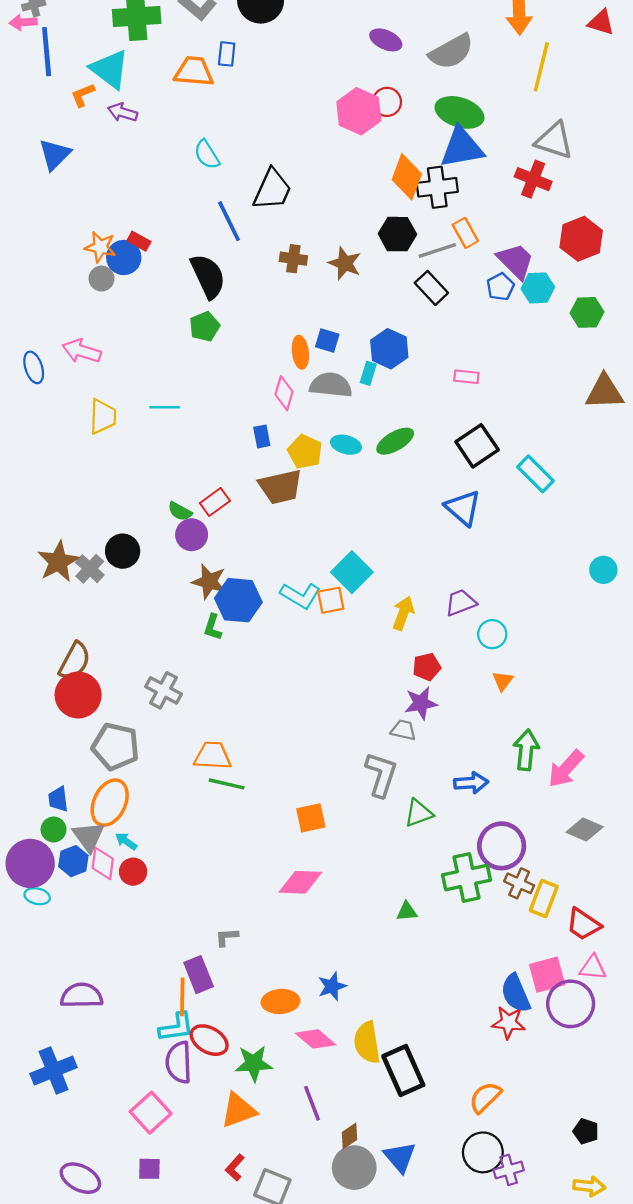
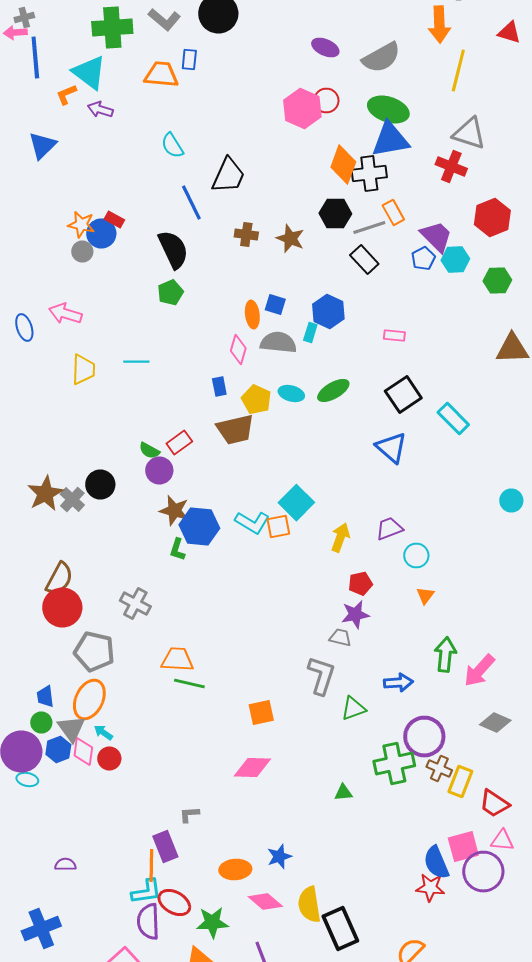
purple semicircle: (82, 996) -> (65, 864), size x0.6

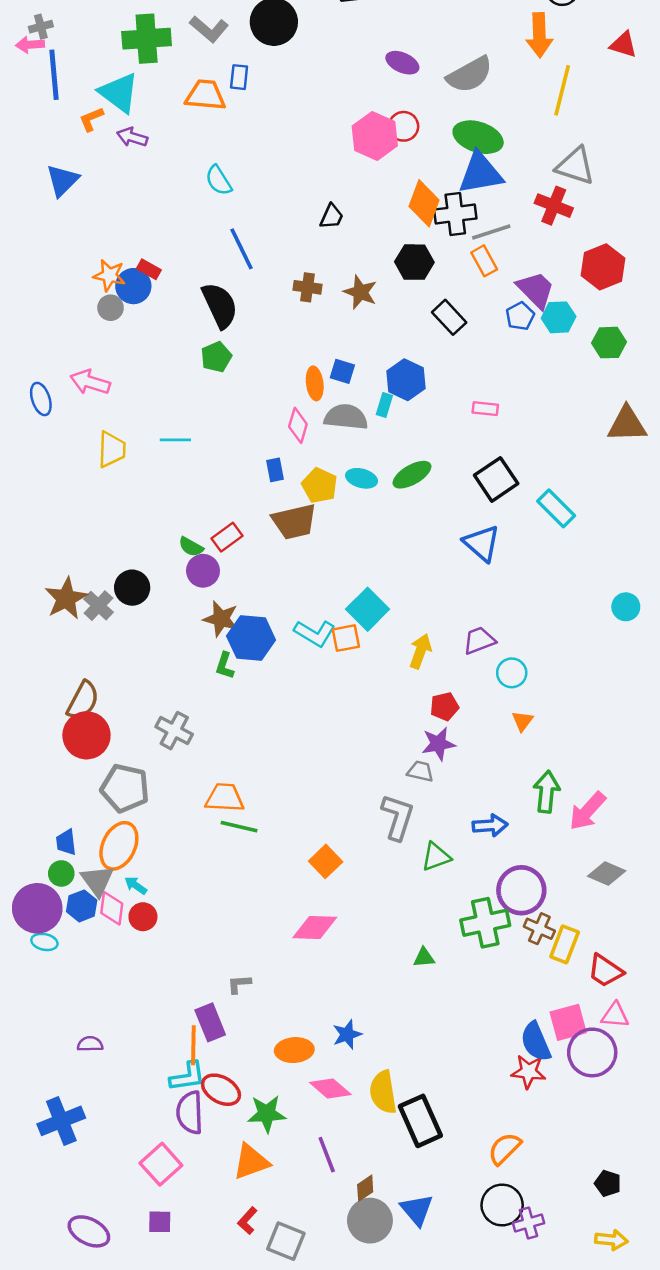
black trapezoid: (228, 176) -> (332, 216), moved, size x0.6
gray line: (369, 228) -> (491, 232), moved
orange square: (261, 712) -> (326, 861), turned -32

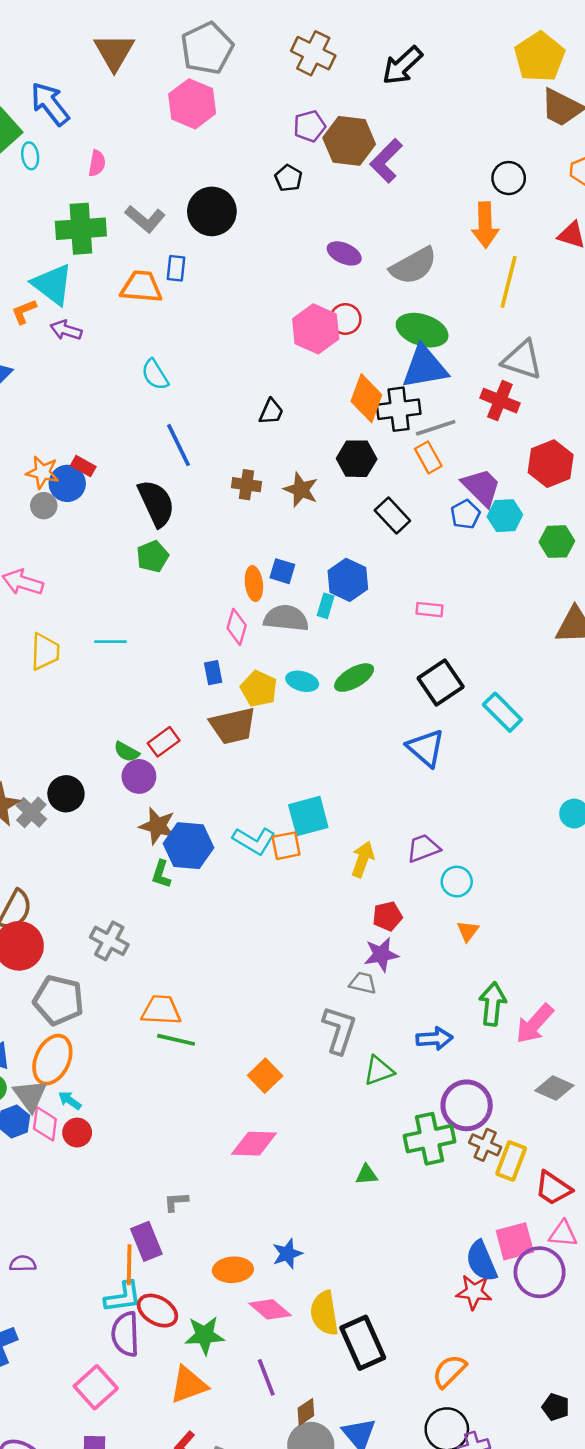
cyan square: (368, 609) -> (308, 816), turned 30

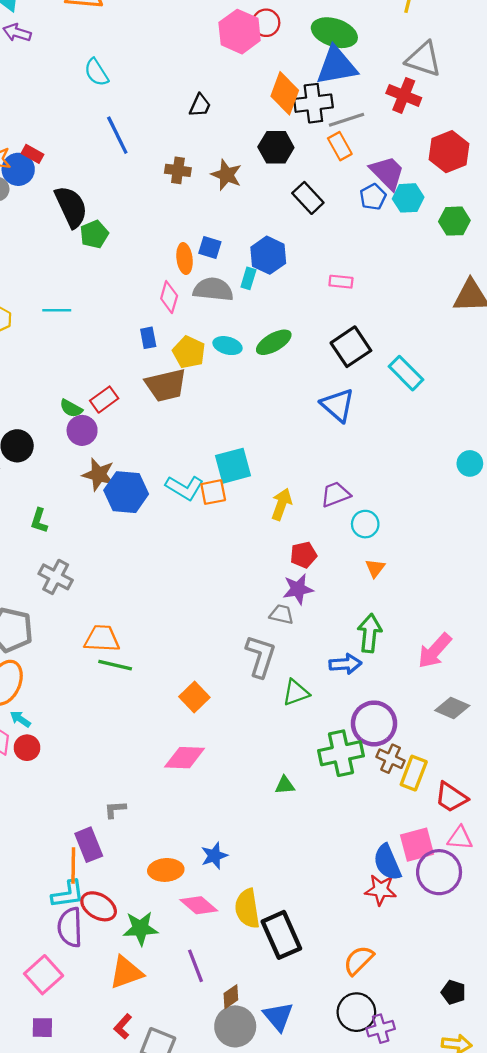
black semicircle: (156, 503) -> (71, 207), moved
green L-shape: (161, 874) -> (39, 521), moved
green arrow: (493, 1004) -> (370, 633), moved

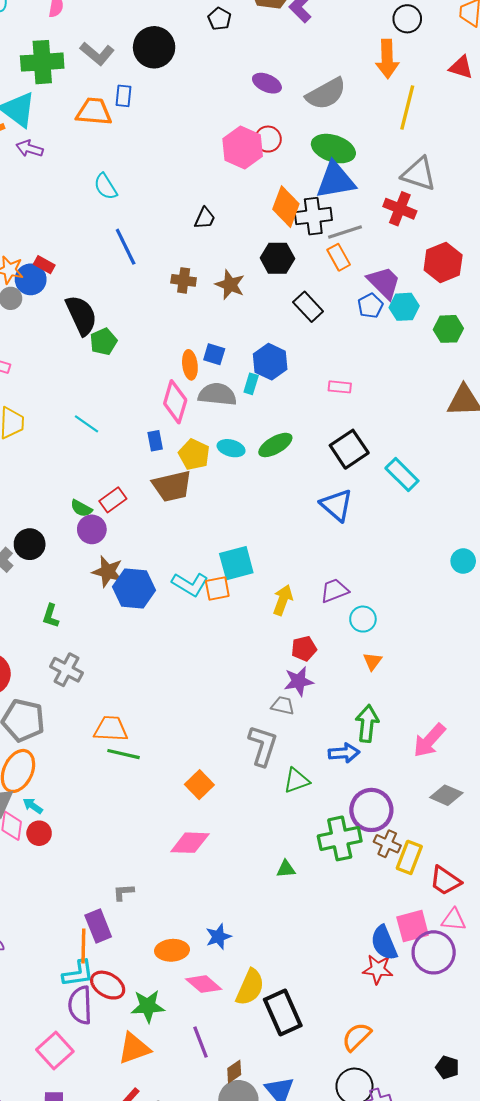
pink diamond: (169, 297) -> (175, 402), size x1.4
cyan line: (57, 310) -> (87, 424), moved, turned 35
yellow semicircle: (247, 909) -> (250, 987), turned -147

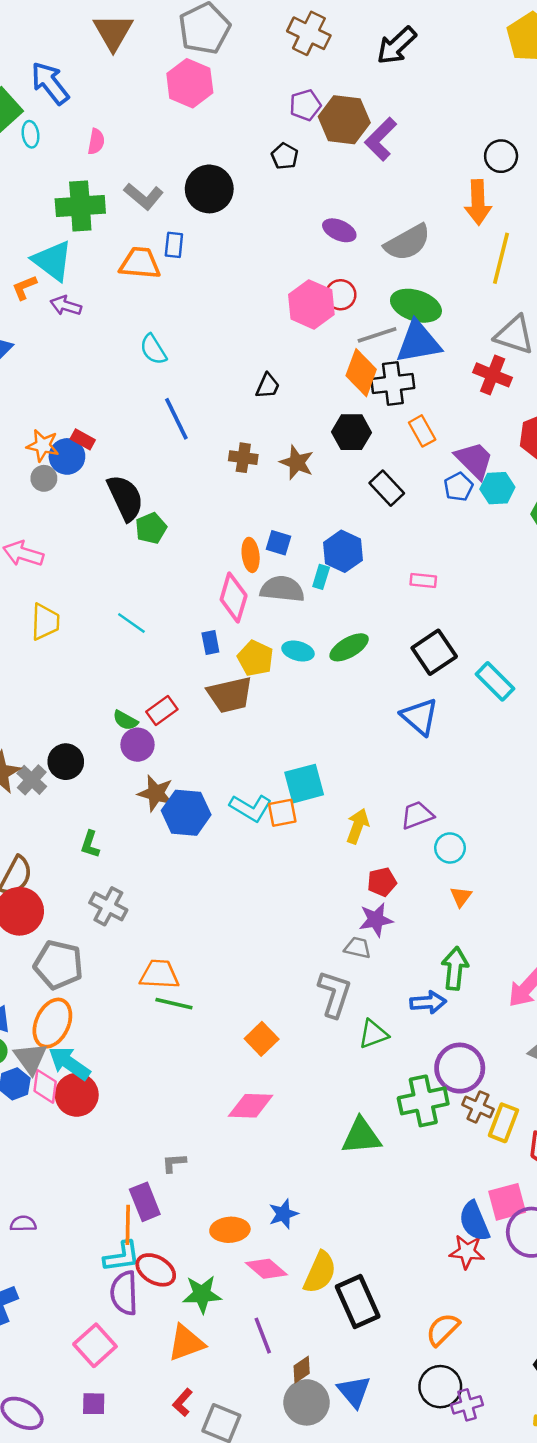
gray line: (345, 232) -> (377, 335), moved
cyan arrow: (33, 806) -> (69, 1063), size x1.8
red circle: (39, 833) -> (77, 1095), size x1.5
green triangle: (286, 869) -> (361, 1136), size x1.8

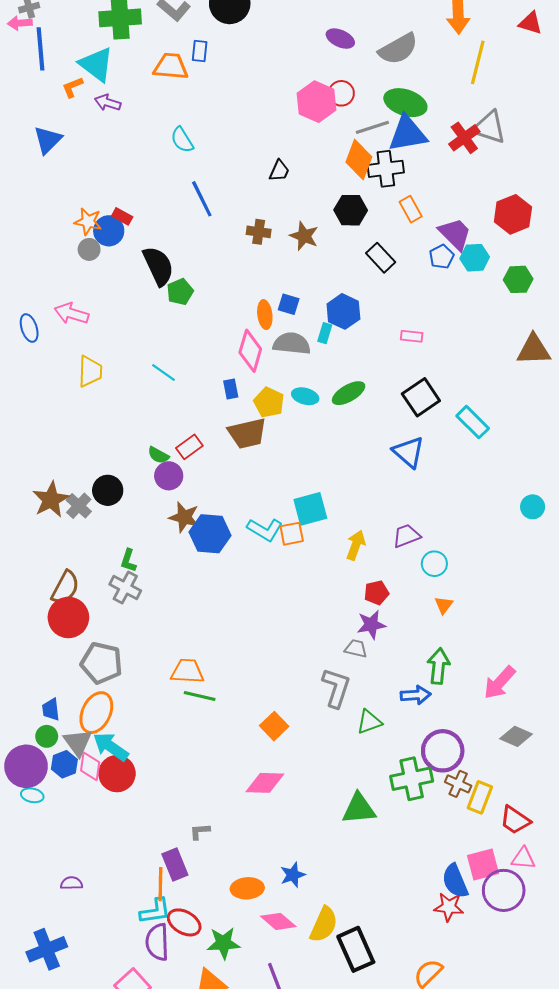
red cross: (493, 375) -> (464, 138), moved, turned 32
gray cross: (108, 906) -> (125, 587), moved

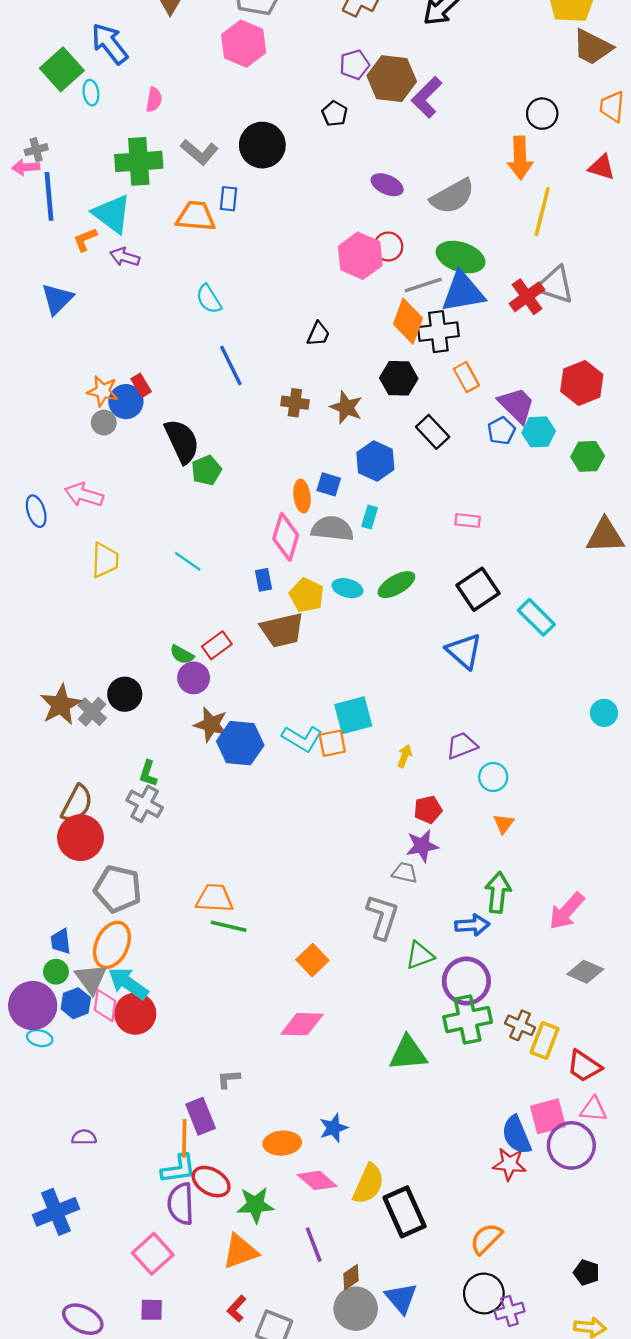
red rectangle: (122, 216) -> (141, 385), turned 30
blue hexagon: (343, 311) -> (375, 461), moved
yellow arrow: (356, 545) -> (405, 756), size x0.7
purple circle: (443, 751) -> (466, 981), moved

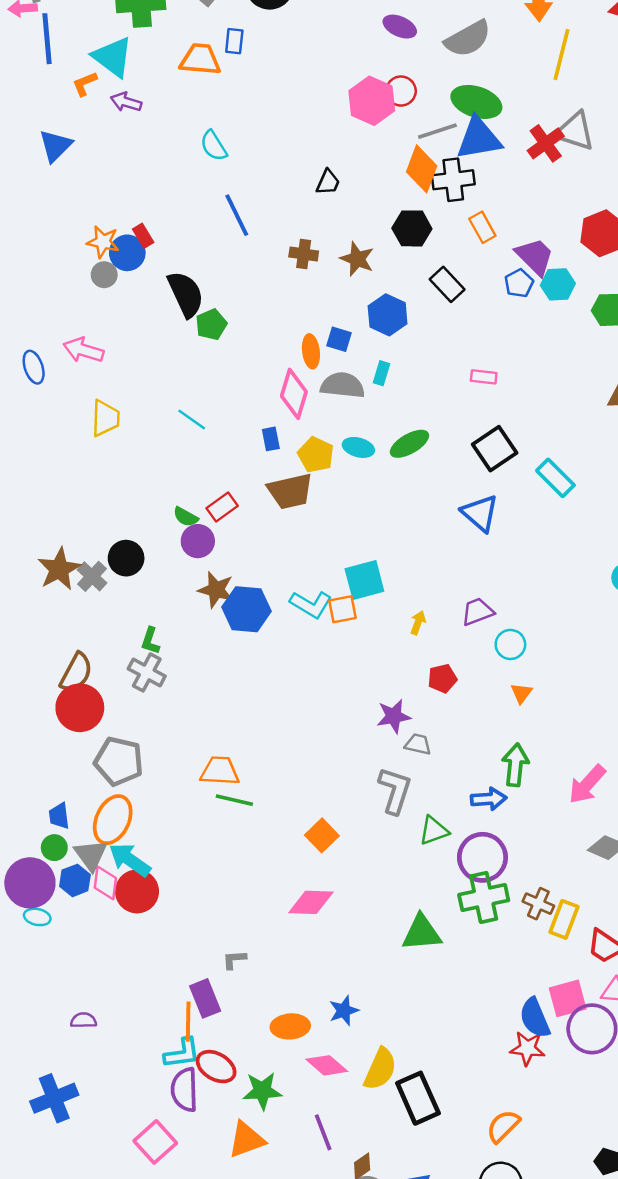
purple star: (422, 846) -> (394, 716), moved

